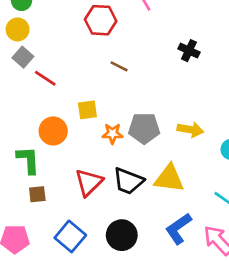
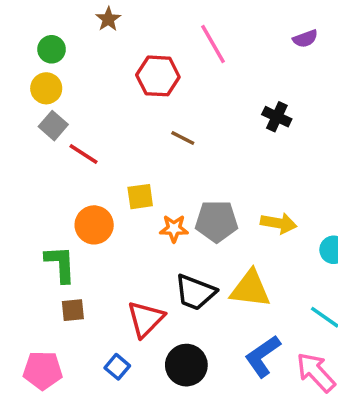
red triangle: (89, 182) -> (146, 319), moved
blue square: (70, 236) -> (117, 367), size x0.6

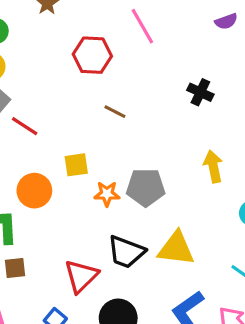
yellow arrow: (279, 223) -> (213, 166), moved, turned -112

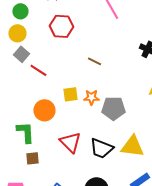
red hexagon: (92, 55) -> (61, 26), moved
orange star: (107, 194) -> (91, 97), moved
red triangle: (81, 276) -> (70, 142), moved, turned -30

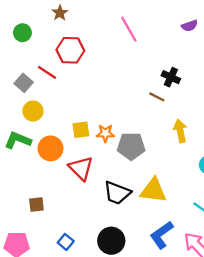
yellow circle: (17, 33) -> (33, 111), moved
brown line: (94, 61) -> (157, 97), moved
red line: (38, 70) -> (47, 72), moved
green L-shape: (25, 132) -> (18, 140), moved, turned -65
red triangle: (70, 142) -> (81, 168), moved

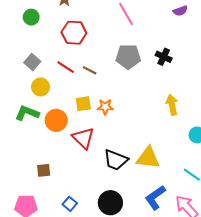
red line: (47, 72) -> (66, 67), moved
brown line: (157, 97) -> (90, 70), moved
gray pentagon: (131, 146) -> (128, 57), moved

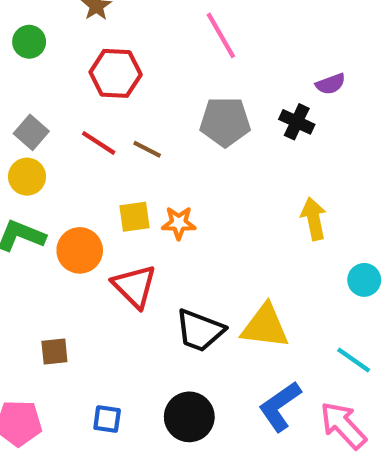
purple semicircle: (180, 11) -> (330, 84), moved
yellow circle: (41, 87) -> (27, 177), moved
blue square: (70, 204) -> (107, 419), turned -32

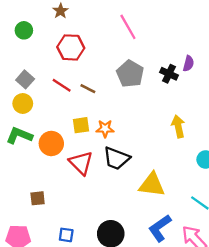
purple semicircle: (330, 84) -> (188, 63), moved, turned -56
gray pentagon: (225, 122) -> (130, 74), turned 30
black trapezoid: (200, 330) -> (116, 158), moved

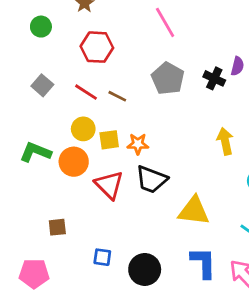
yellow circle: (23, 103) -> (83, 129), moved
blue L-shape: (160, 228) -> (203, 263), turned 124
blue square: (66, 235) -> (102, 257), moved

